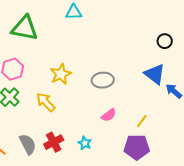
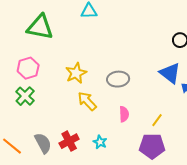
yellow arrow: (46, 102) -> (87, 101), moved
pink semicircle: (109, 115) -> (124, 114), turned -56

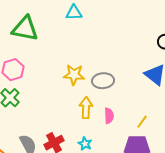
yellow star: (76, 73) -> (74, 75), moved, turned 30
yellow arrow: (87, 101) -> (86, 108), moved, turned 45

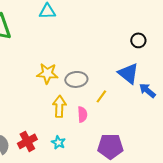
yellow line: (142, 122) -> (101, 96), moved

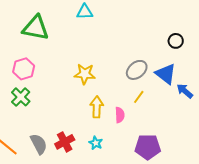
gray ellipse: (76, 79) -> (137, 70), moved, turned -35

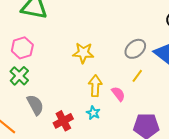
pink semicircle: (120, 115) -> (118, 94), turned -35
cyan star: (96, 143) -> (93, 113), moved
gray semicircle: (39, 144) -> (35, 105), moved

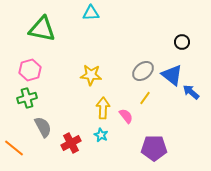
green cross: (19, 76) -> (27, 98), turned 30

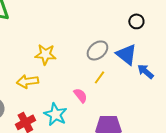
yellow arrow: (103, 108) -> (27, 81), moved, turned -100
cyan star: (101, 135) -> (55, 114), size x1.6

